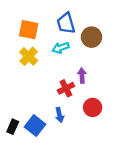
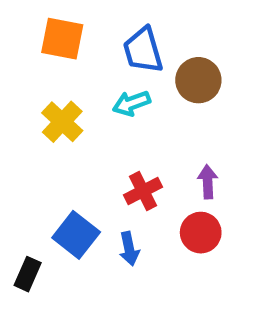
orange square: (29, 30) -> (62, 39), moved
purple arrow: (82, 75) -> (208, 182), moved
blue square: (35, 126) -> (76, 235), moved

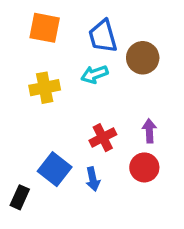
yellow cross: (62, 122) -> (45, 88), turned 36

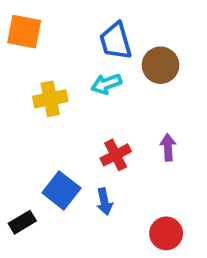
orange square: (45, 28) -> (24, 32), moved
red circle: (144, 167) -> (166, 233), moved
black rectangle: (20, 197) -> (22, 222), turned 35

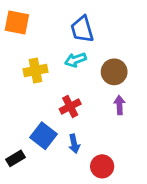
brown circle: (161, 65) -> (114, 72), moved
red cross: (116, 155) -> (70, 106), moved
red circle: (166, 233) -> (102, 166), moved

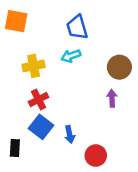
brown circle: (114, 72) -> (119, 67), moved
red cross: (70, 106) -> (39, 100), moved
black rectangle: (16, 158) -> (15, 148), turned -56

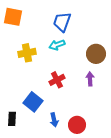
blue trapezoid: (77, 27) -> (62, 22), turned 35
red cross: (39, 100) -> (57, 80), moved
blue arrow: (70, 134) -> (54, 120), moved

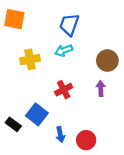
black rectangle: (12, 119) -> (13, 124), moved, turned -56

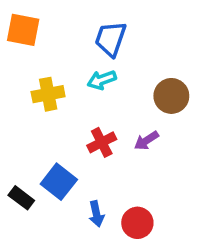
purple arrow: (101, 89) -> (146, 141), moved, turned -120

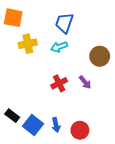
yellow cross: (48, 94) -> (28, 44), moved
purple arrow: (146, 141) -> (85, 82), turned -96
blue square: (59, 182) -> (33, 125), moved

